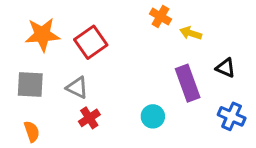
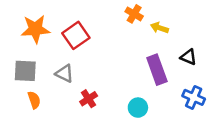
cyan circle: (153, 116) -> (138, 108), moved
red cross: (89, 118) -> (89, 99), moved
orange semicircle: (32, 132) -> (34, 100), moved

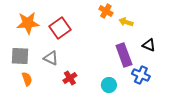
blue cross: (194, 97) -> (141, 75), moved

